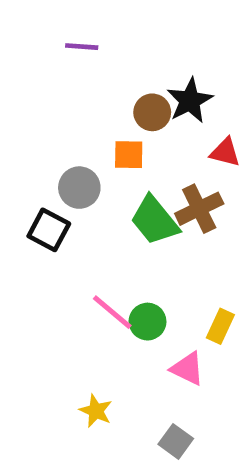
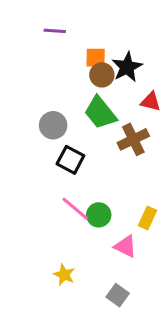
orange square: (129, 155) -> (96, 58), moved
green trapezoid: (155, 220) -> (100, 113), moved
black square: (49, 230) -> (70, 160), moved

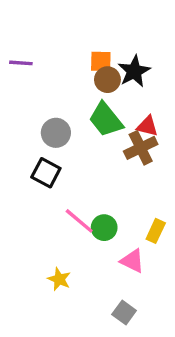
purple line: (55, 31) -> (21, 63), moved
red triangle: (151, 102) -> (147, 126), moved
black square: (70, 160) -> (46, 173), moved
yellow star: (64, 275) -> (59, 279), moved

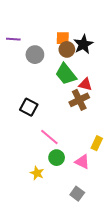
red triangle: (147, 126) -> (85, 84), moved
gray circle: (56, 133) -> (35, 55), moved
brown cross: (141, 148) -> (79, 100), moved
green circle: (104, 228) -> (57, 158), moved

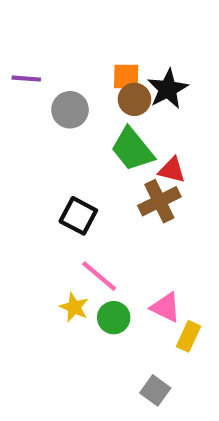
black square: (29, 107) -> (78, 216), moved
yellow rectangle: (97, 143) -> (189, 336), moved
pink triangle: (82, 162) -> (166, 307), moved
yellow star: (37, 173) -> (74, 307), moved

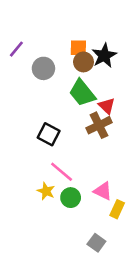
purple line: (26, 79) -> (16, 49), turned -54
red triangle: (172, 170) -> (107, 106), turned 30

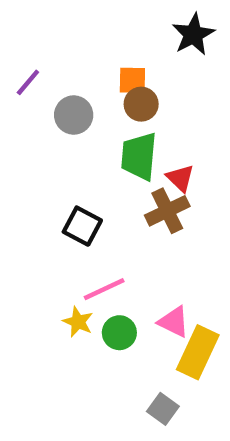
black star: (104, 55) -> (193, 34), moved
green trapezoid: (82, 93) -> (139, 156), turned 44
pink line: (62, 172) -> (104, 289), turned -65
yellow rectangle: (117, 209) -> (198, 352), size x1.6

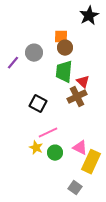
purple line: (28, 82) -> (13, 63), moved

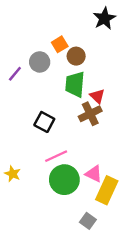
orange square: (61, 37) -> (60, 44), moved, turned -32
yellow star: (36, 148) -> (13, 174), moved
green circle: (55, 153) -> (64, 180), size x1.6

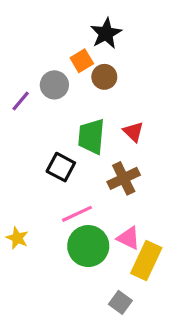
black star: (104, 18) -> (106, 33), moved
green trapezoid: (75, 84) -> (91, 136), moved
brown cross: (90, 114) -> (124, 178), moved

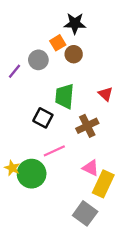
black star: (106, 33) -> (75, 23), turned 30
red triangle: (133, 132) -> (106, 94), moved
green circle: (88, 246) -> (32, 174), moved
gray square: (120, 302) -> (85, 213), size x1.5

